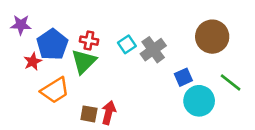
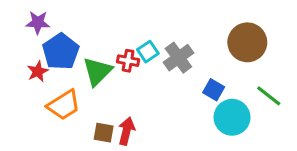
purple star: (21, 25) -> (38, 22), moved
red cross: (89, 41) -> (128, 61), moved
blue square: (183, 77) -> (214, 90), turned -36

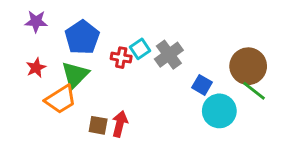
brown circle: (247, 42) -> (248, 66), moved
blue pentagon: (61, 52) -> (82, 37), moved
green triangle: (97, 71) -> (75, 75), moved

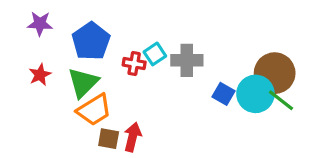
gray cross: (169, 55) -> (187, 60), turned 36
orange trapezoid: (61, 99) -> (94, 110), moved
cyan circle: (219, 111) -> (255, 94), moved

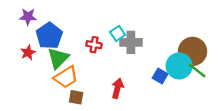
blue pentagon: (91, 41) -> (49, 36), moved
cyan square: (155, 54) -> (118, 33), moved
blue square: (224, 94) -> (160, 76), moved
red arrow: (133, 137) -> (118, 88), moved

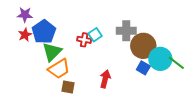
cyan square: (118, 33) -> (95, 35), moved
gray cross: (131, 42) -> (126, 31), moved
brown circle: (193, 51) -> (143, 46), moved
red star: (28, 52) -> (25, 35), moved

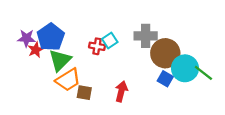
purple star: (25, 15) -> (26, 38), moved
red star: (25, 35) -> (36, 50), moved
brown square: (68, 87) -> (84, 93), moved

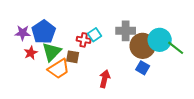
red star: (36, 50) -> (31, 53), moved
cyan circle: (185, 68) -> (160, 40), moved
green line: (203, 73) -> (176, 48), moved
brown square: (84, 93) -> (73, 57), moved

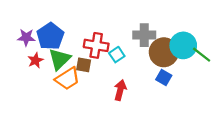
cyan square: (95, 35) -> (117, 55), moved
red cross: (84, 40) -> (96, 45), size x1.5

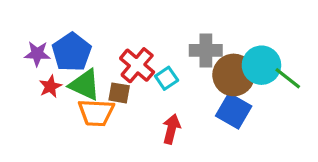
red cross: (96, 45) -> (137, 65), turned 30
green triangle: (59, 59) -> (85, 85), turned -50
blue square: (164, 77) -> (234, 111), size x1.5
orange trapezoid: (68, 79) -> (96, 113), turned 35

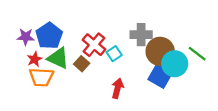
cyan circle: (261, 65) -> (175, 64), moved
brown square: (119, 93) -> (82, 64), turned 32
orange trapezoid: (96, 113) -> (41, 77), moved

